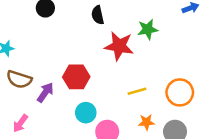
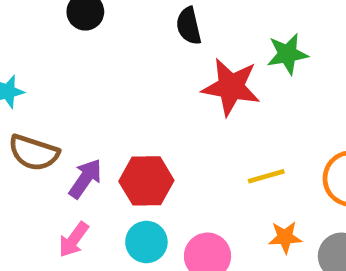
red hexagon: (76, 77) -> (146, 181), moved
cyan circle: (86, 113) -> (146, 242), moved
pink arrow: (20, 123) -> (74, 240), moved

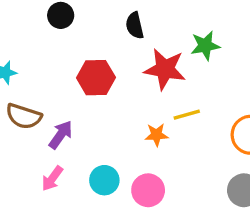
yellow line: (266, 176) -> (187, 115), moved
red hexagon: (146, 181) -> (96, 78), moved
orange star: (285, 237) -> (156, 135), moved

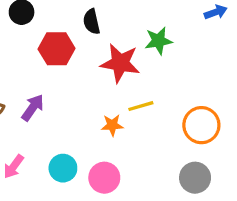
red hexagon: (96, 78) -> (57, 49), moved
purple arrow: (61, 135) -> (33, 108), moved

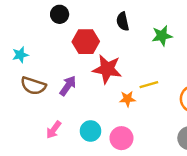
black semicircle: (92, 22) -> (123, 21), moved
red star: (120, 63) -> (107, 69), moved

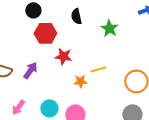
black circle: (60, 14) -> (33, 10), moved
green star: (162, 36) -> (109, 28), turned -30
red star: (107, 69) -> (63, 56), size x0.7

